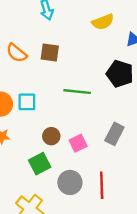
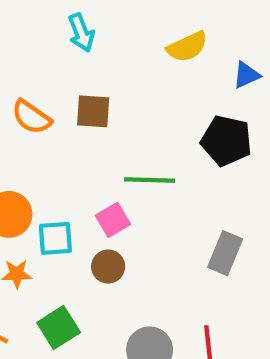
cyan square: (27, 102) -> (55, 238), moved
pink square: (78, 143) -> (113, 220), moved
green square: (40, 164) -> (59, 327), moved

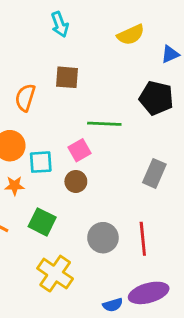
orange semicircle: (31, 117) -> (25, 98), moved, turned 72
green square: (59, 327) -> (42, 222), turned -32

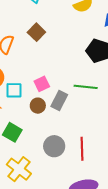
brown square: (67, 77) -> (36, 32), turned 36
green line: (104, 124) -> (86, 87), moved
gray rectangle: (154, 173) -> (59, 100), moved

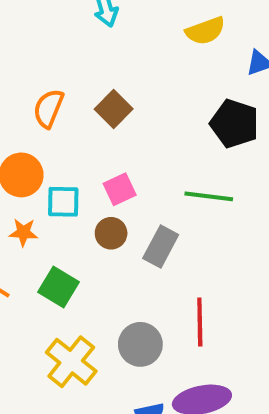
brown square: (36, 32) -> (114, 109), moved
gray rectangle: (59, 100) -> (161, 247), moved
gray circle: (54, 146) -> (140, 344), moved

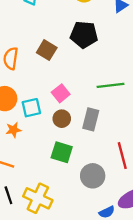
black pentagon: (235, 124) -> (84, 35), moved
green square: (59, 287) -> (62, 152), moved
yellow cross: (71, 362) -> (38, 198), moved

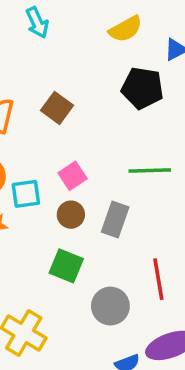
black pentagon: (84, 35) -> (142, 88), moved

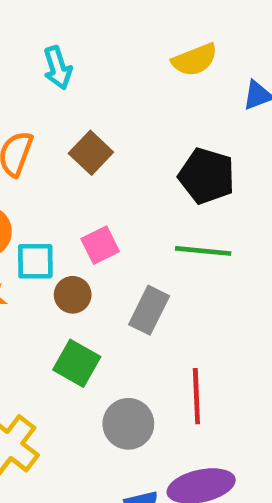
cyan arrow: (37, 23) -> (58, 68), moved
black pentagon: (142, 88) -> (207, 176), moved
brown circle: (71, 215) -> (73, 295), moved

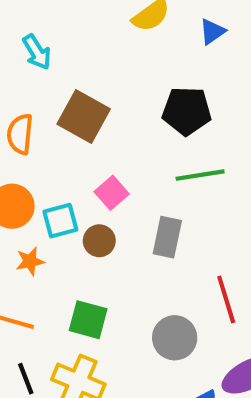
brown square: (91, 153) -> (84, 117), size x1.4
green square: (77, 363) -> (88, 320), moved

